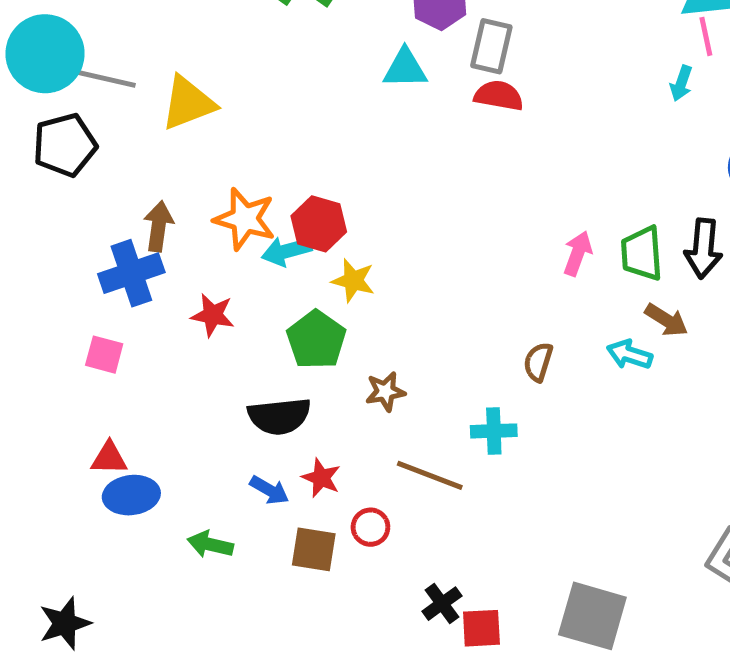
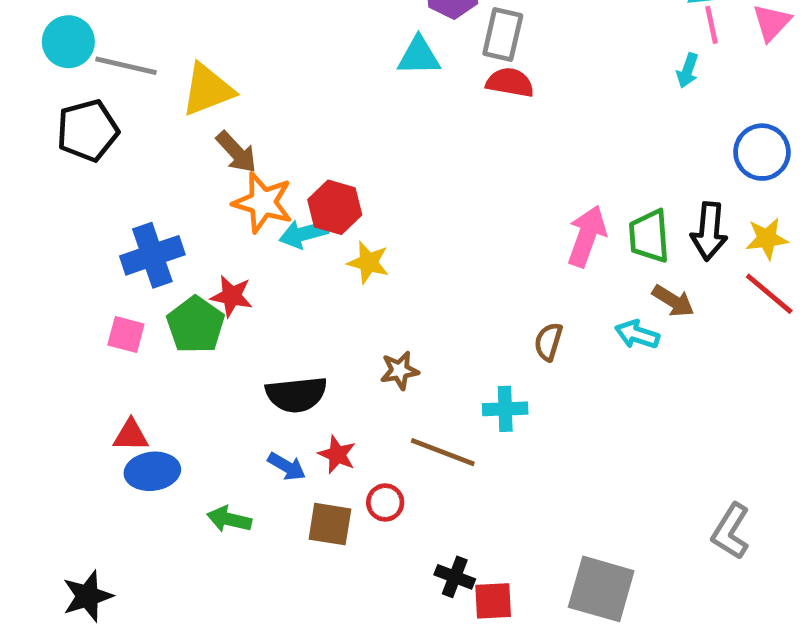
cyan circle: (45, 54) -> (68, 42), size x0.7
brown arrow: (158, 226) -> (236, 152), moved, turned 129
pink arrow: (578, 253) -> (587, 236), size x1.4
green pentagon: (316, 340) -> (196, 325), moved
black cross: (442, 604) -> (455, 577), turned -33

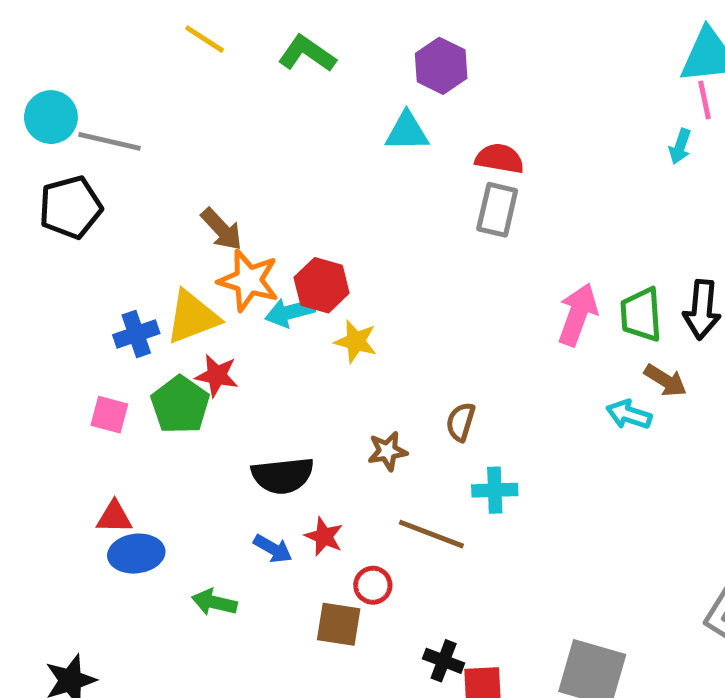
gray rectangle: (503, 34) -> (497, 210), moved
yellow triangle: (208, 90) -> (192, 317), moved
blue cross: (152, 255) -> (136, 334), size x0.7
brown semicircle: (548, 342) -> (461, 422), moved
brown square: (330, 524) -> (339, 624), moved

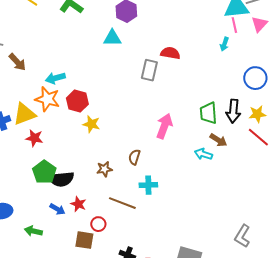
red semicircle: (500, 159) -> (170, 53), moved
brown arrow: (222, 229) -> (17, 62), moved
cyan arrow: (290, 312) -> (55, 78), moved
pink arrow: (578, 315) -> (164, 126), moved
green pentagon: (180, 405) -> (44, 172), moved

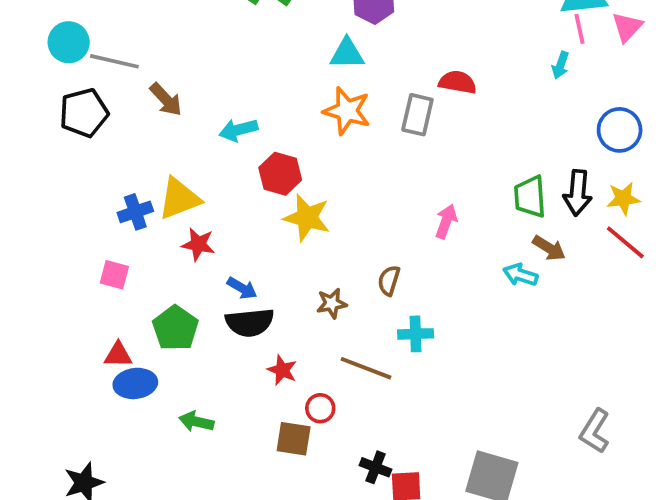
orange star: (47, 99) -> (347, 111), moved
yellow star: (91, 124) -> (307, 218), size x1.4
pink arrow: (164, 126) -> (446, 221), size x0.7
green pentagon: (44, 172) -> (175, 328), moved
blue arrow: (57, 209) -> (242, 288), moved

